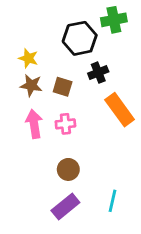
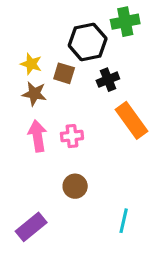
brown square: (63, 87) -> (64, 73), moved
purple rectangle: (65, 206) -> (31, 227), moved

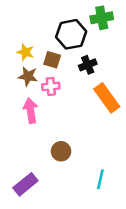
pink cross: (72, 136) -> (51, 86), moved

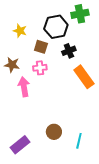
yellow star: (25, 52) -> (20, 31), moved
brown star: (28, 76) -> (12, 65), moved
brown circle: (61, 151) -> (54, 132), moved

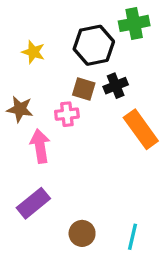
brown square: (41, 47) -> (84, 89), moved
brown circle: (54, 132) -> (82, 233), moved
purple rectangle: (20, 145) -> (33, 203), moved

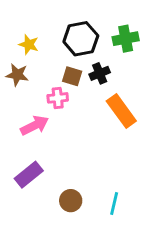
green cross: (134, 23) -> (126, 39), moved
brown star: (20, 109) -> (17, 75), moved
pink arrow: (40, 146) -> (35, 125), turned 72

